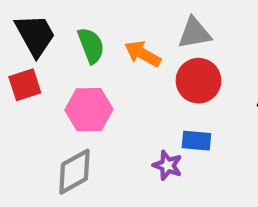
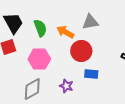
red circle: (198, 81) -> (81, 51), moved
purple star: (167, 165) -> (66, 86), moved

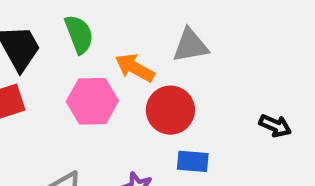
green semicircle: (40, 28) -> (79, 34), moved
pink hexagon: (39, 59) -> (92, 101), moved

